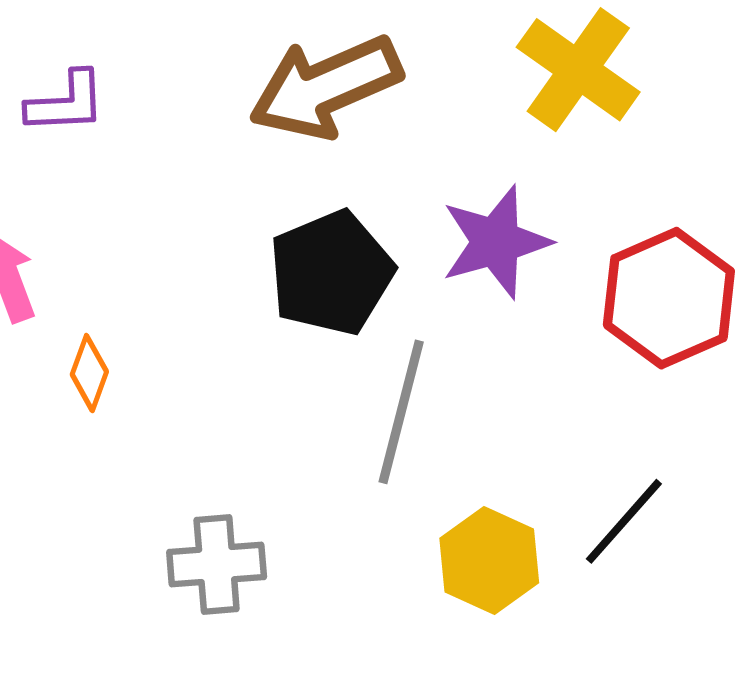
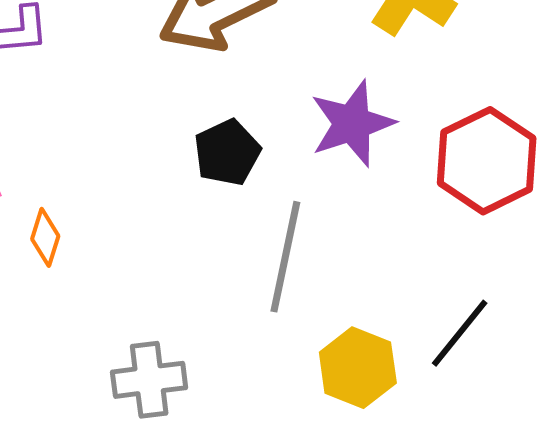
black pentagon: (331, 273) -> (227, 153), size x0.7

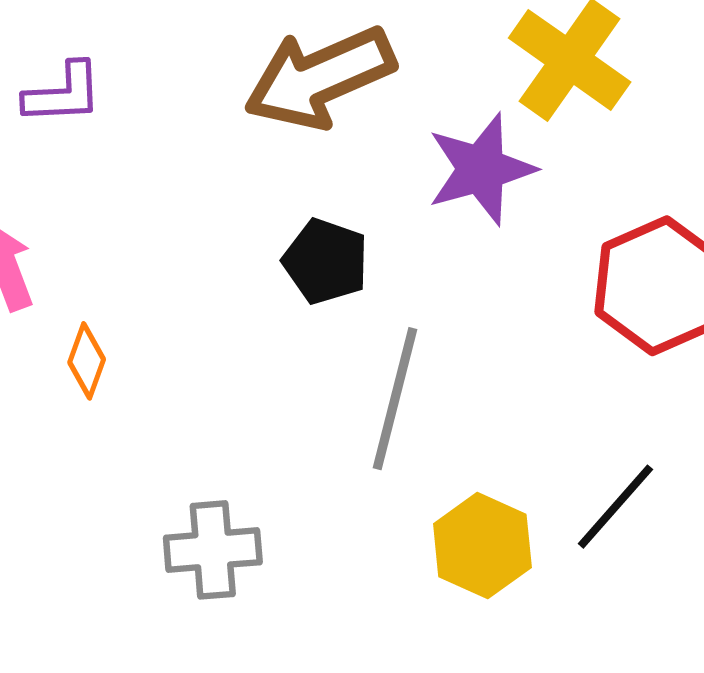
purple star: (352, 123) -> (481, 169), moved
black pentagon: (227, 153) -> (326, 261), turned -30

